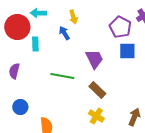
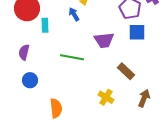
purple trapezoid: (94, 59) -> (104, 40), turned 110
brown rectangle: (97, 90) -> (126, 71), moved
blue circle: (20, 107) -> (30, 80), moved

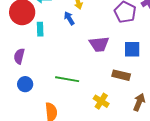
blue square: (137, 32) -> (132, 49), moved
green line: (72, 57) -> (67, 79), moved
brown rectangle: (126, 71) -> (121, 75), turned -30

